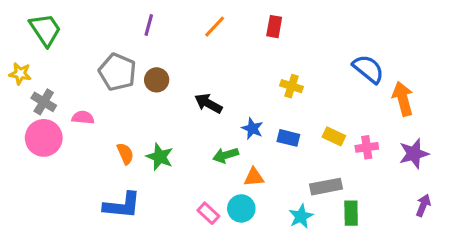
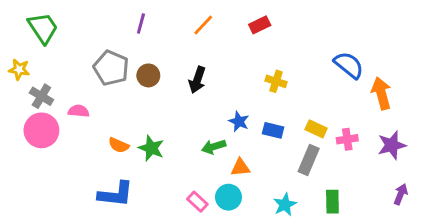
red rectangle: (274, 27) -> (260, 25), turned 54
black arrow: (208, 103) -> (197, 80), moved, turned -100
orange semicircle: (125, 154) -> (119, 145), turned 138
gray rectangle: (326, 187) -> (309, 160), moved, turned -56

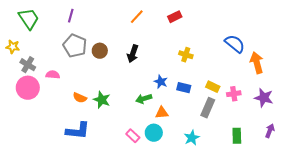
purple line: (141, 23) -> (71, 16), moved
purple star: (392, 145) -> (264, 98), turned 30
green rectangle: (332, 202) -> (237, 136), moved

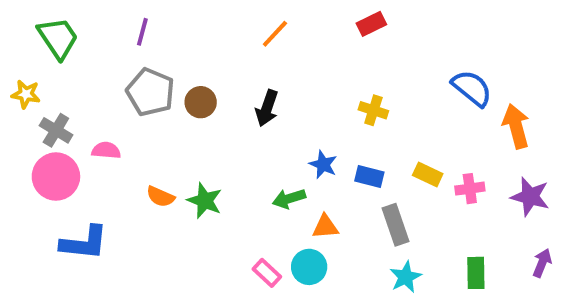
red rectangle: (175, 17) -> (371, 24), moved
gray rectangle: (208, 108) -> (396, 225), moved, turned -42
blue L-shape: (78, 131) -> (84, 243), moved
cyan star: (192, 138) -> (406, 277), moved

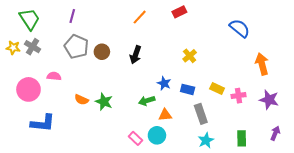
red rectangle: (371, 24) -> (179, 12), moved
blue semicircle: (472, 88) -> (240, 28), moved
yellow cross: (373, 110) -> (190, 56), turned 32
gray cross: (56, 130) -> (33, 47), moved

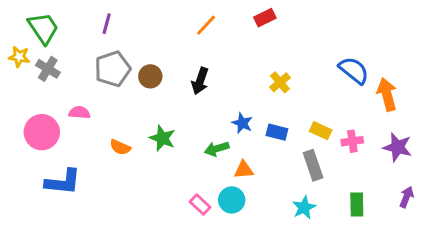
blue semicircle: (240, 28) -> (354, 70), moved
gray pentagon: (76, 47) -> (113, 69), turned 30
yellow star: (13, 48) -> (19, 57), moved
green star: (104, 102) -> (162, 138), moved
gray rectangle: (201, 114) -> (313, 165), moved

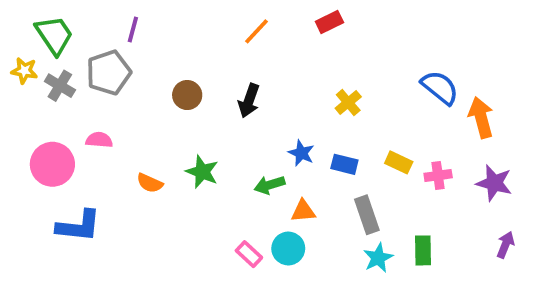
gray pentagon: (113, 69) -> (109, 73), moved
gray rectangle: (313, 165) -> (367, 215), moved
green rectangle: (357, 204) -> (423, 250), moved

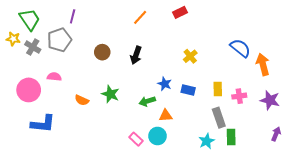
yellow rectangle: (399, 162) -> (218, 89), turned 64
gray rectangle: (367, 215) -> (219, 118), moved

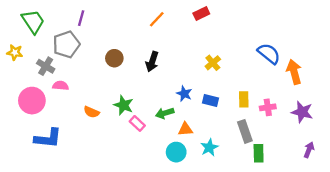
yellow star: (13, 39) -> (15, 52), moved
gray cross: (33, 47) -> (46, 66), moved
pink rectangle: (136, 139) -> (137, 123), moved
cyan star: (207, 141) -> (209, 147), moved

